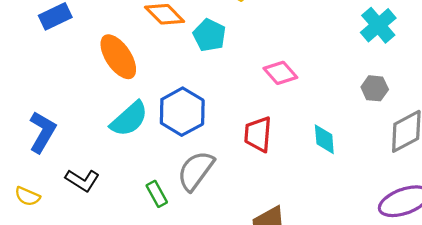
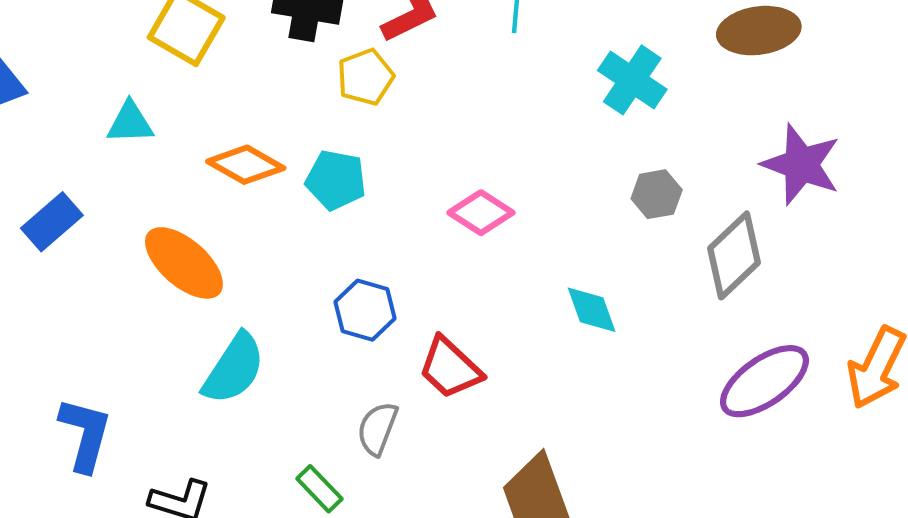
blue hexagon: (182, 112) -> (365, 310), moved, size x0.7
red trapezoid: (258, 134) -> (450, 368), moved, turned -36
gray semicircle: (196, 171) -> (378, 429), size x0.7

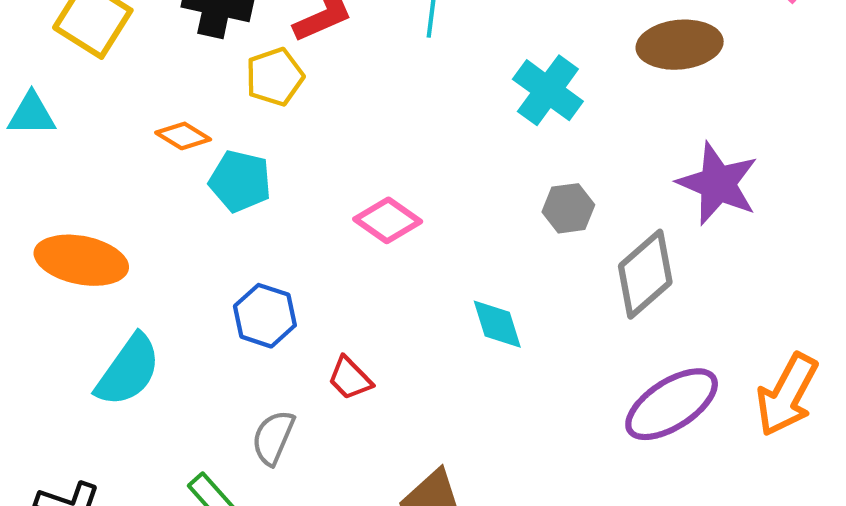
orange diamond: (246, 165) -> (183, 136), moved, size x0.7
orange ellipse: (184, 263) -> (81, 260), turned -32
red trapezoid: (450, 368) -> (350, 378), size x0.7

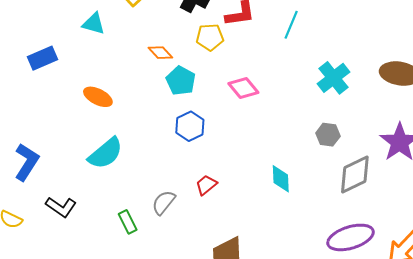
pink diamond: (388, 220) -> (243, 88), moved
orange ellipse: (81, 260) -> (98, 97), size x0.7
blue hexagon: (265, 316) -> (190, 126), moved
red trapezoid: (350, 378) -> (206, 185), turned 80

